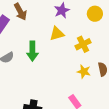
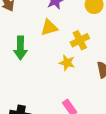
yellow star: (84, 72) -> (67, 63), moved

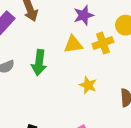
yellow cross: (80, 40) -> (103, 43), moved

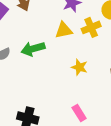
green arrow: (39, 63) -> (33, 49), turned 70

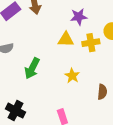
green arrow: (33, 49) -> (32, 68), moved, turned -60

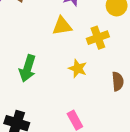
yellow cross: (91, 43) -> (98, 38), moved

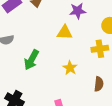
yellow cross: (98, 38) -> (100, 49), moved

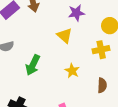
yellow triangle: (65, 33) -> (65, 36), turned 42

